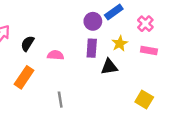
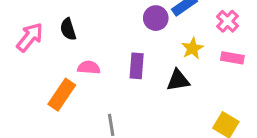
black semicircle: (27, 43) -> (68, 29), moved, turned -49
purple rectangle: (92, 48) -> (137, 66), moved
pink semicircle: (55, 55) -> (89, 67), moved

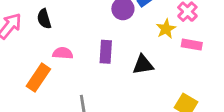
yellow star: (192, 48) -> (166, 29), moved

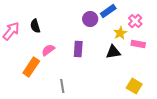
pink semicircle: (63, 53) -> (48, 50), turned -40
black triangle: (143, 65) -> (113, 52), moved

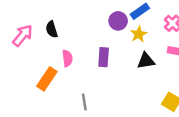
yellow star: (120, 33) -> (139, 34), moved
pink semicircle: (48, 50) -> (67, 58), turned 120

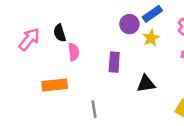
pink semicircle: (67, 58) -> (74, 52), moved
black triangle: (146, 61) -> (146, 84), moved
orange rectangle: (47, 79) -> (55, 85), turned 50

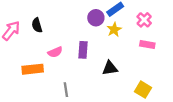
pink semicircle: (74, 52) -> (55, 52), moved, turned 72

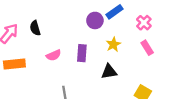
yellow star: (114, 30) -> (113, 44), moved
pink rectangle: (147, 45) -> (147, 48), turned 48
orange rectangle: (33, 69) -> (14, 64), moved

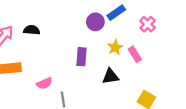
black semicircle: (35, 28) -> (32, 30), turned 112
pink rectangle: (147, 48) -> (135, 54), moved
pink semicircle: (54, 55) -> (44, 83), moved

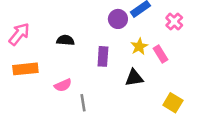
black semicircle: (32, 30) -> (65, 40), moved

